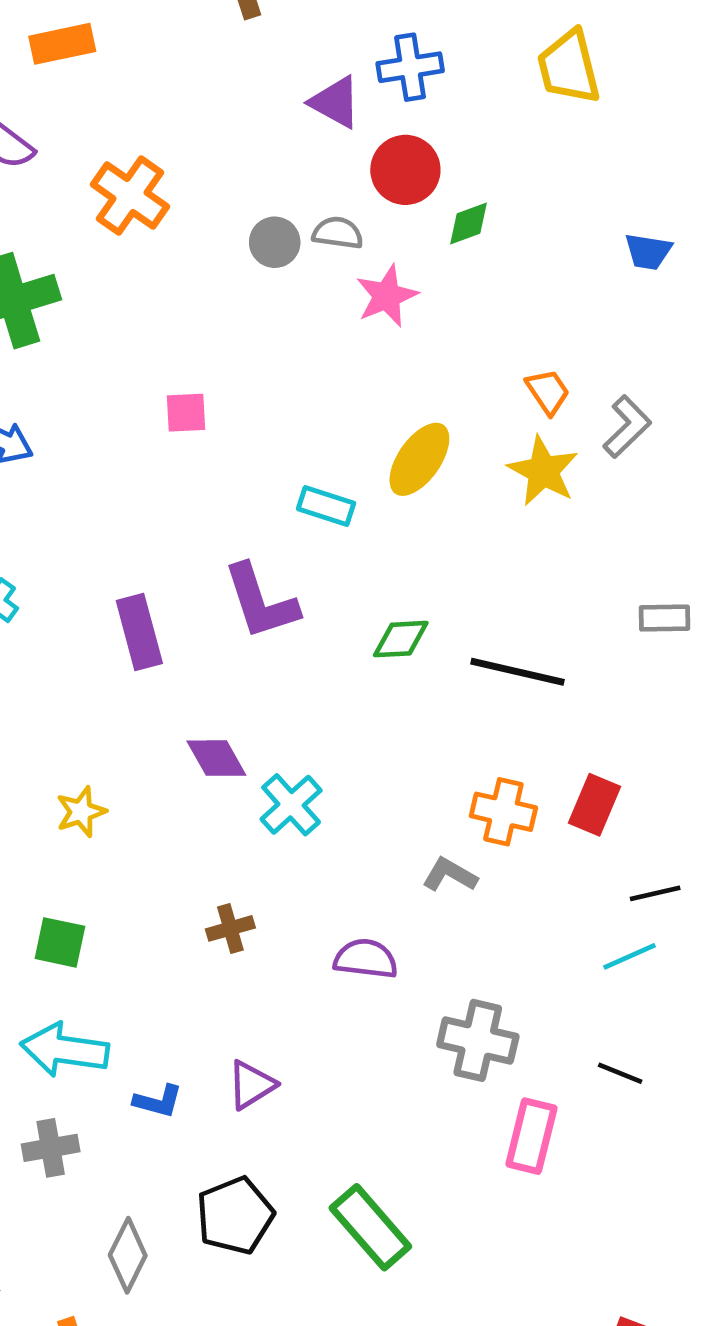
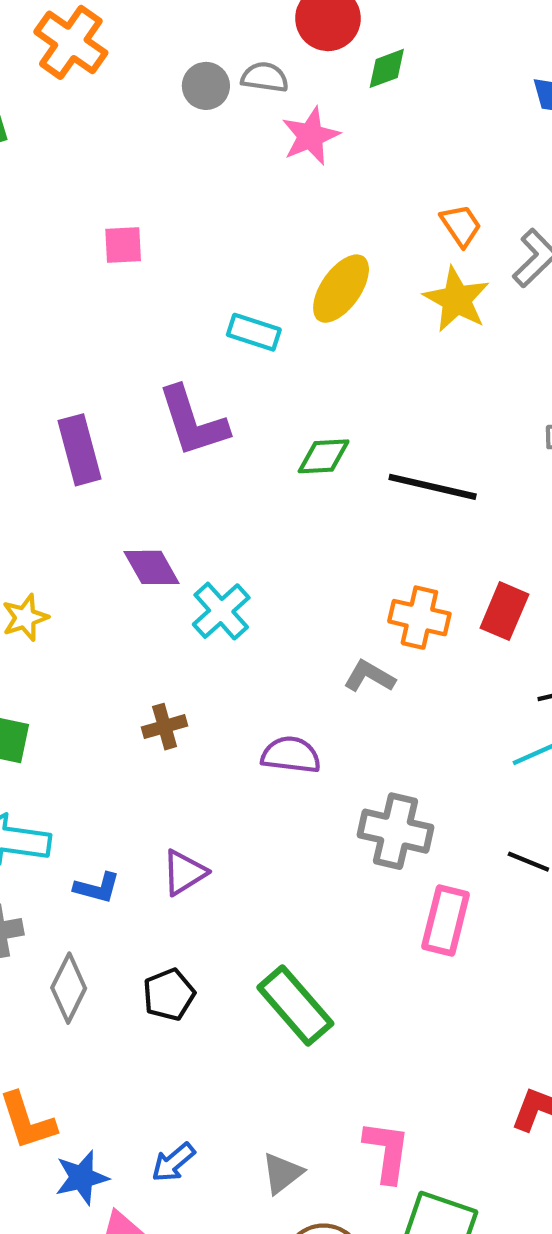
black pentagon: (235, 1216) -> (169, 995), size x0.7
gray diamond: (128, 1255) -> (69, 988), moved

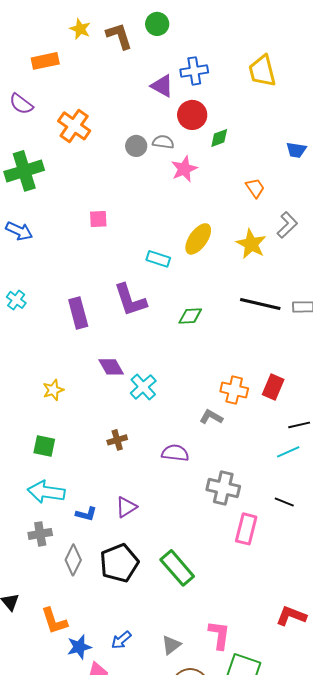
orange trapezoid: (461, 225) -> (255, 188), moved
black line: (433, 487) -> (260, 304), moved
black pentagon: (169, 995) -> (119, 563), size x1.6

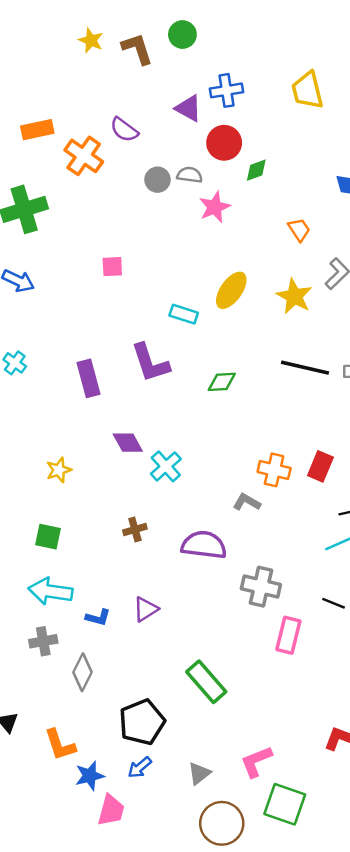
orange rectangle: (45, 61) -> (37, 130), moved
purple semicircle: (21, 104) -> (124, 130), moved
purple semicircle: (175, 453) -> (204, 545), size x1.4
black pentagon: (119, 563) -> (142, 722), moved
pink L-shape: (219, 635) -> (256, 761), turned -120

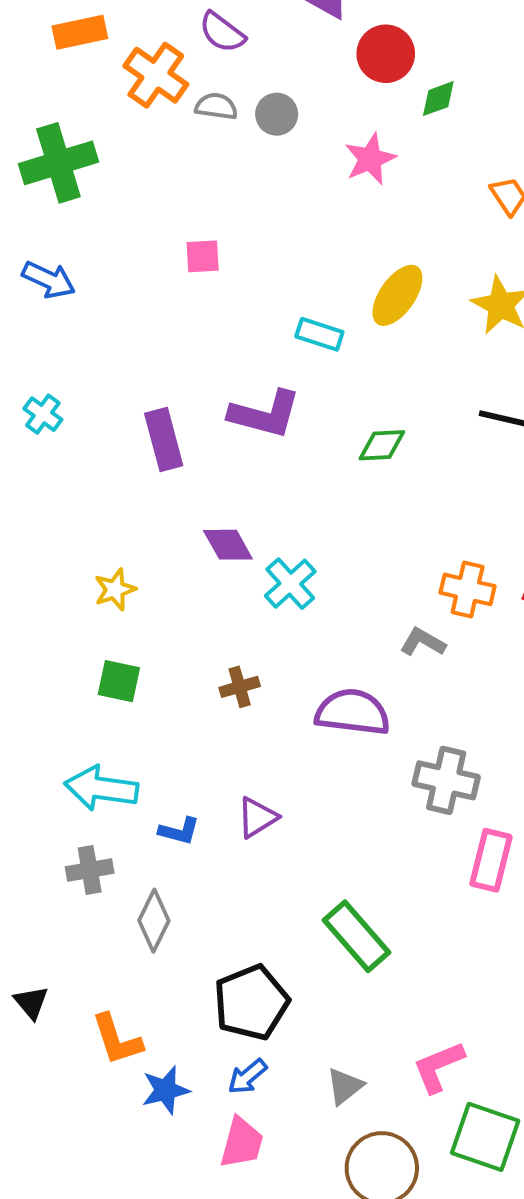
gray semicircle: (190, 175) -> (216, 106), moved
purple L-shape: (150, 363) -> (265, 414), turned -57
green square: (48, 537) -> (119, 681), moved
pink trapezoid: (111, 810) -> (242, 1143), moved

